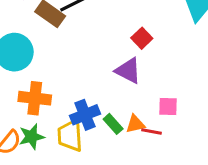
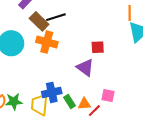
red square: (142, 38) -> (98, 47), turned 32
orange cross: (35, 98) -> (47, 42), moved
red line: (152, 132) -> (94, 111), turned -64

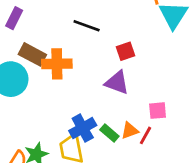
black line: (56, 17) -> (87, 26), moved, turned 54
brown rectangle: (39, 21) -> (32, 54), moved

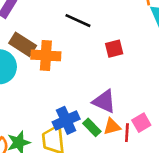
purple triangle: (117, 83) -> (104, 101), moved
pink square: (158, 111) -> (141, 123), moved, turned -30
red line: (145, 135) -> (127, 133), turned -30

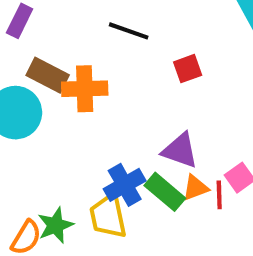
green rectangle: (92, 127) -> (165, 192), size x1.4

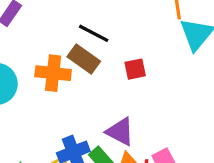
brown rectangle: (48, 75) -> (84, 59), moved

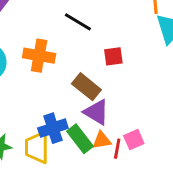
brown rectangle: (84, 59) -> (86, 87), moved

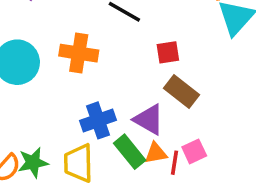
brown rectangle: (86, 87) -> (182, 91), moved
blue cross: (53, 128) -> (98, 120), moved

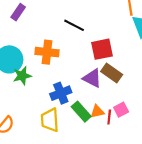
red square: (168, 52) -> (102, 49), size x1.5
purple triangle: (149, 119) -> (92, 78), moved
green star: (33, 163) -> (22, 76), moved

